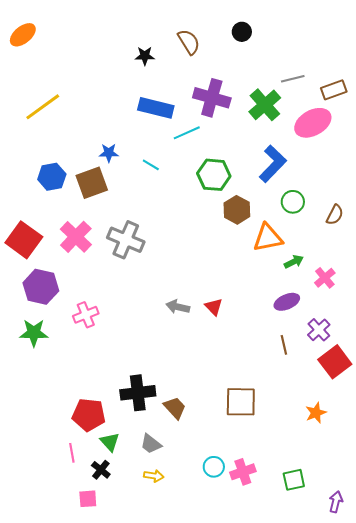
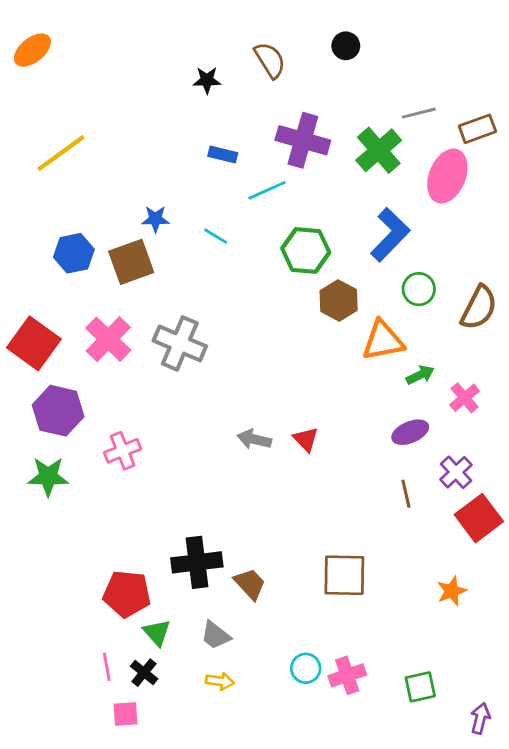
blue rectangle: (156, 108) -> (223, 155), size x0.6
pink ellipse: (313, 123) -> (447, 176), turned -39
brown semicircle: (335, 215) -> (479, 308), size x1.5
pink line: (72, 453) -> (107, 667), moved

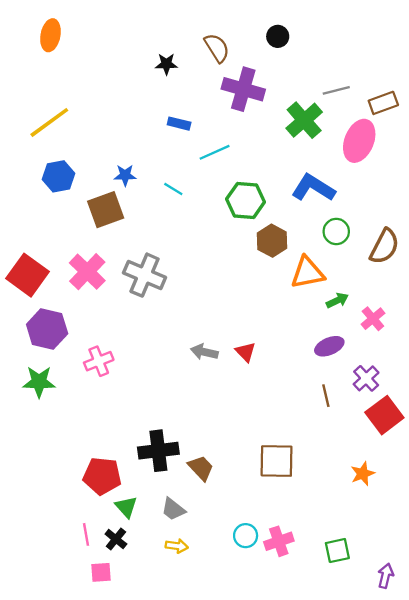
orange ellipse: (32, 50) -> (50, 35), moved, turned -40
purple cross: (303, 140) -> (243, 89), moved
blue L-shape: (390, 235) -> (313, 188), turned -102
blue hexagon: (74, 253) -> (59, 176), moved

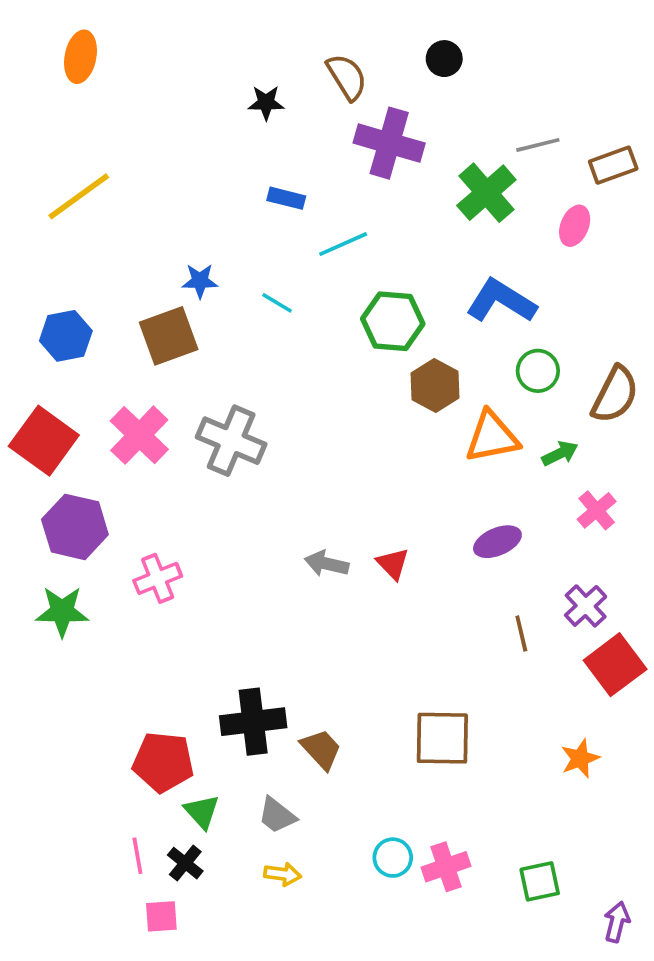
pink ellipse: (359, 141) -> (575, 226), size x0.6
blue hexagon: (59, 176) -> (66, 336), moved
green arrow: (337, 300) -> (560, 453), moved
purple ellipse: (329, 346) -> (497, 542), moved

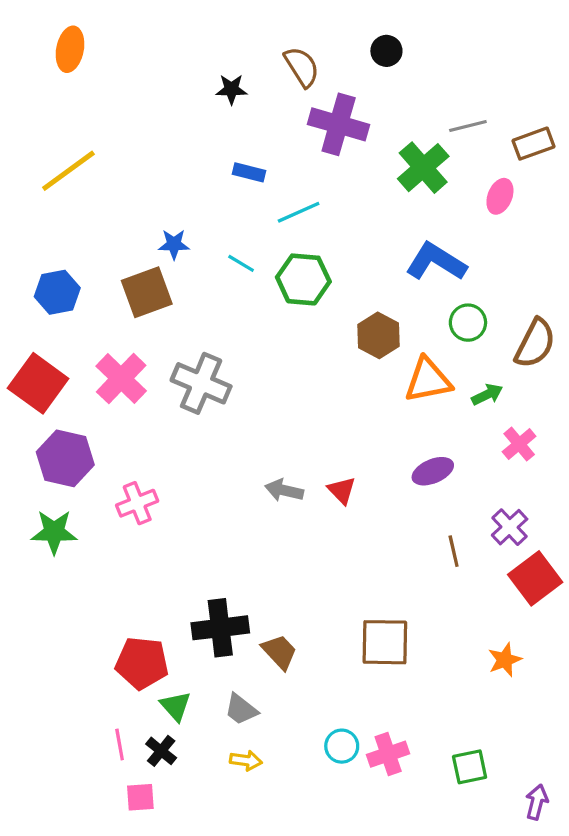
green hexagon: (393, 321) -> (303, 279), moved

